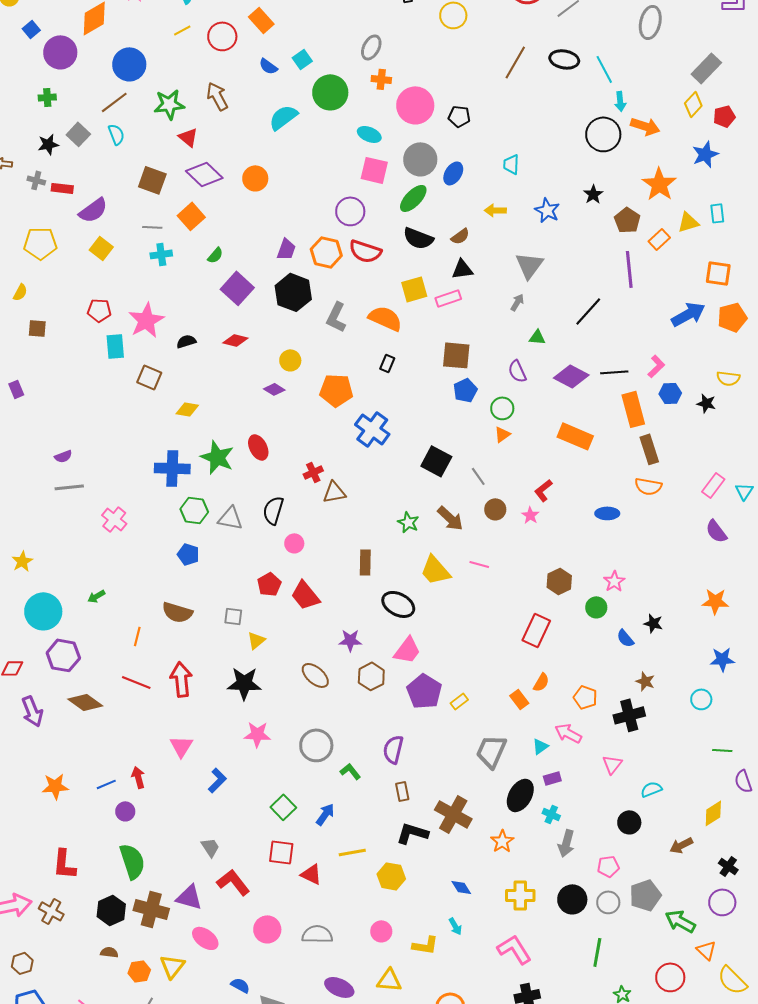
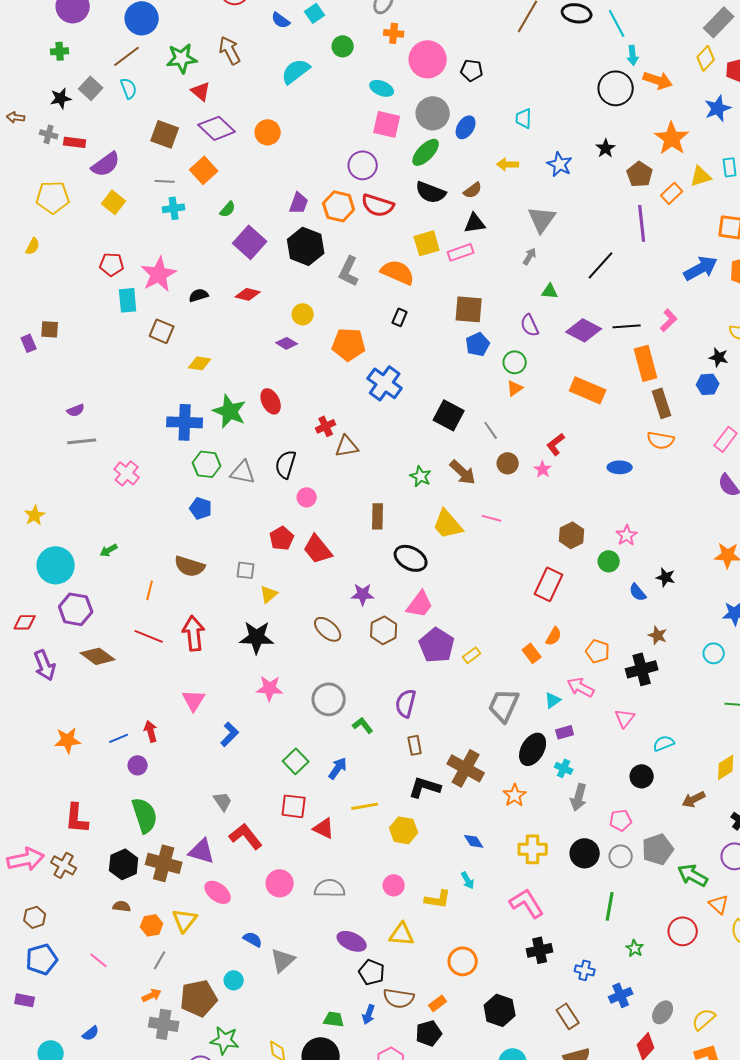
green circle: (330, 92) -> (343, 46), size x0.6
brown square: (37, 328) -> (50, 329), moved
blue hexagon: (670, 393) -> (708, 384), moved

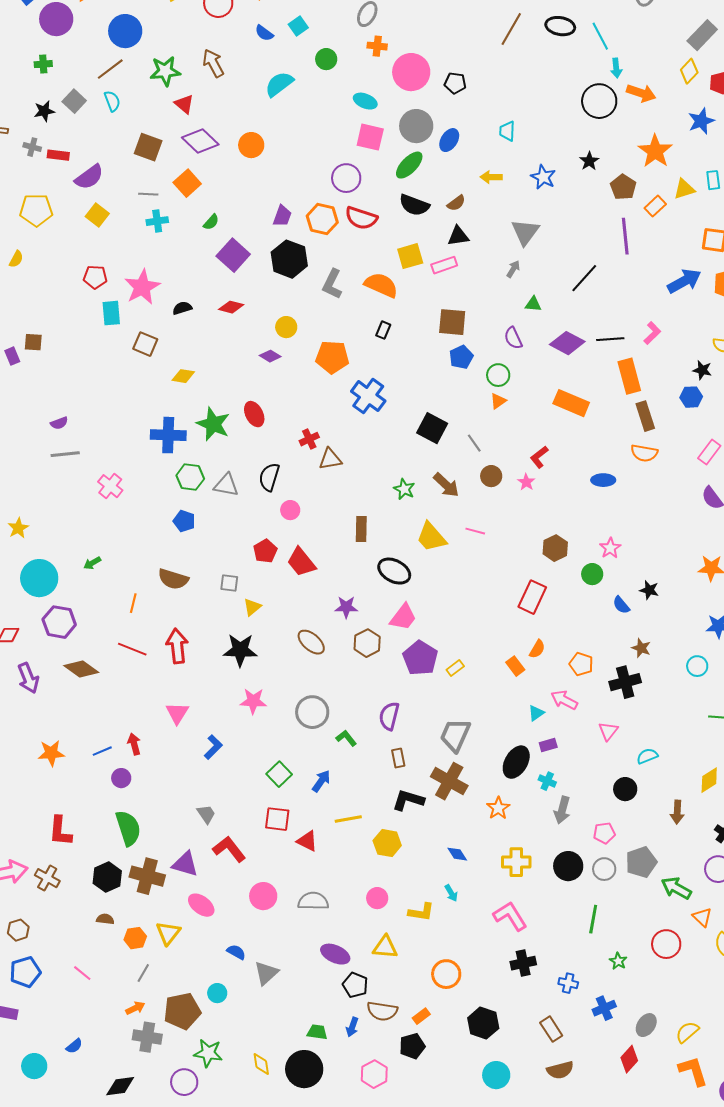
gray trapezoid: (504, 705) -> (455, 735), moved
brown arrow: (694, 799) -> (677, 812), turned -60

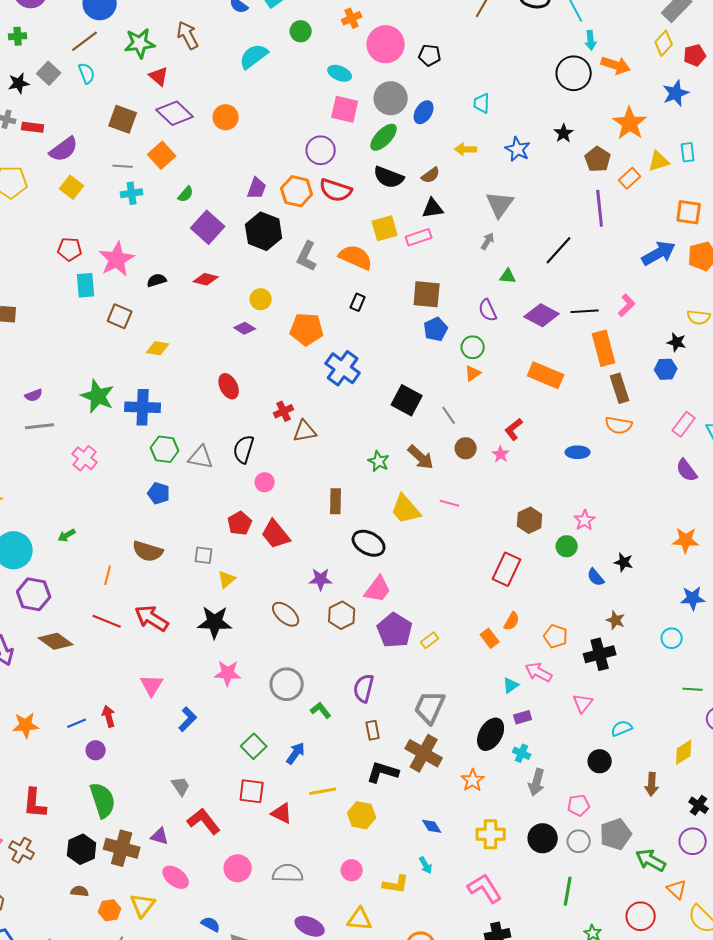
orange cross: (377, 46) -> (352, 18), turned -30
green star: (213, 424) -> (98, 396), moved
red arrow: (177, 646) -> (152, 618), turned -52
purple triangle: (185, 864) -> (160, 836), size x0.7

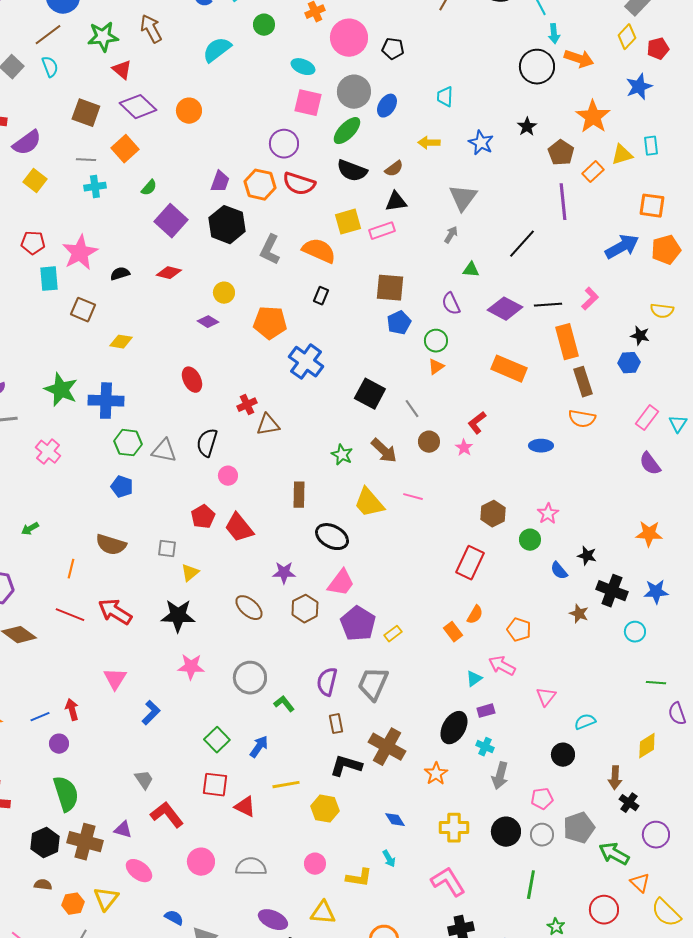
black cross: (600, 654) -> (612, 591), moved, turned 36
gray trapezoid: (430, 707) -> (373, 684), moved
black cross: (699, 805) -> (629, 803), moved

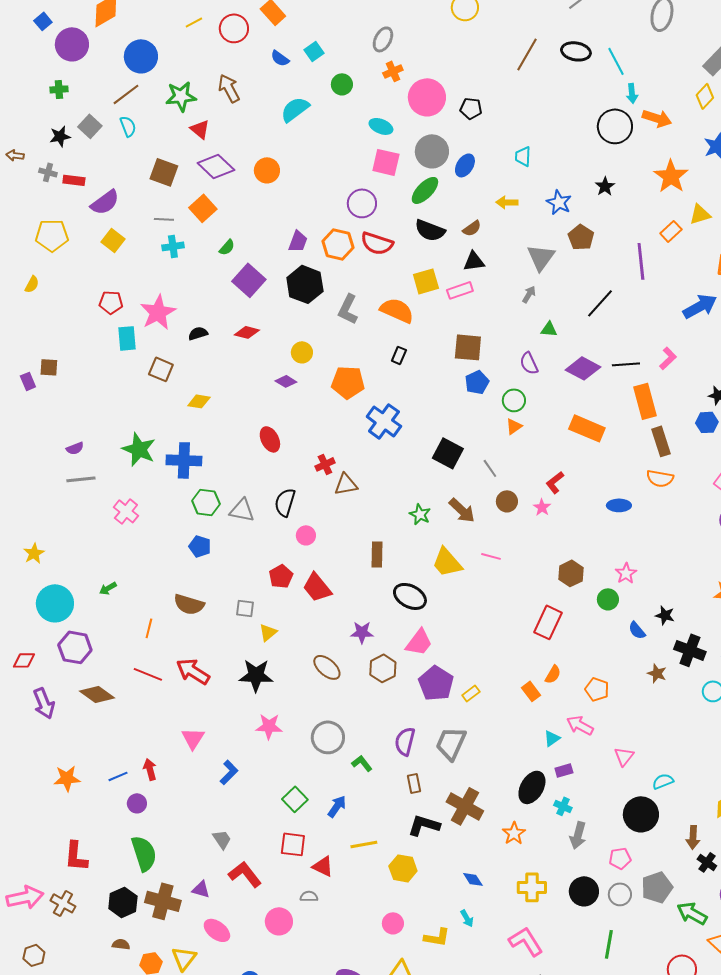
brown pentagon: (561, 153) -> (581, 237), moved
black circle: (563, 755) -> (641, 814), size x1.5
gray semicircle: (251, 867) -> (309, 896), moved, size x0.6

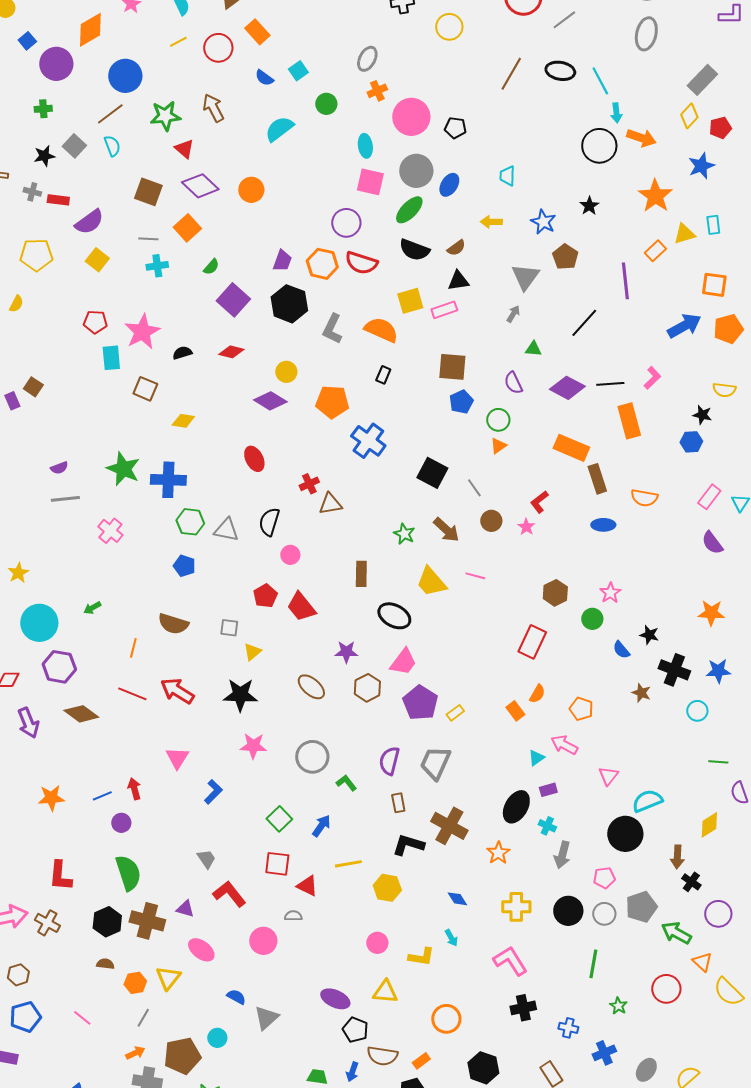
cyan ellipse: (381, 126) -> (365, 146), turned 60
brown square: (49, 367) -> (33, 387), turned 30
purple diamond: (286, 381) -> (270, 401), size x1.5
brown rectangle: (661, 441) -> (597, 479), moved
cyan semicircle: (663, 781) -> (647, 801), size x1.4

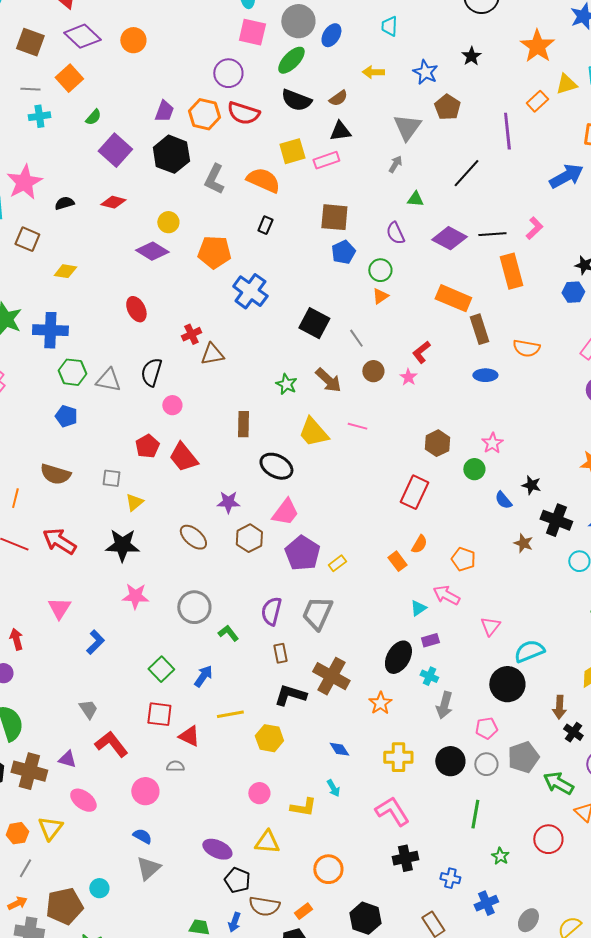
blue semicircle: (236, 997) -> (142, 836), moved

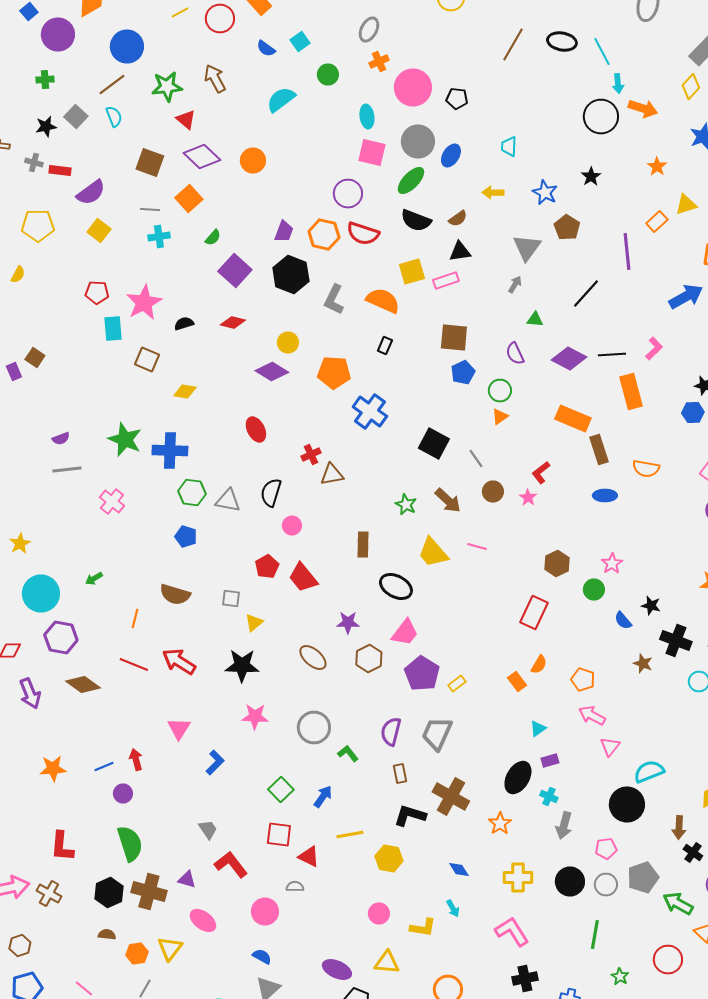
orange star: (537, 46) -> (657, 166), size x0.6
pink arrow: (446, 595) -> (592, 716), moved

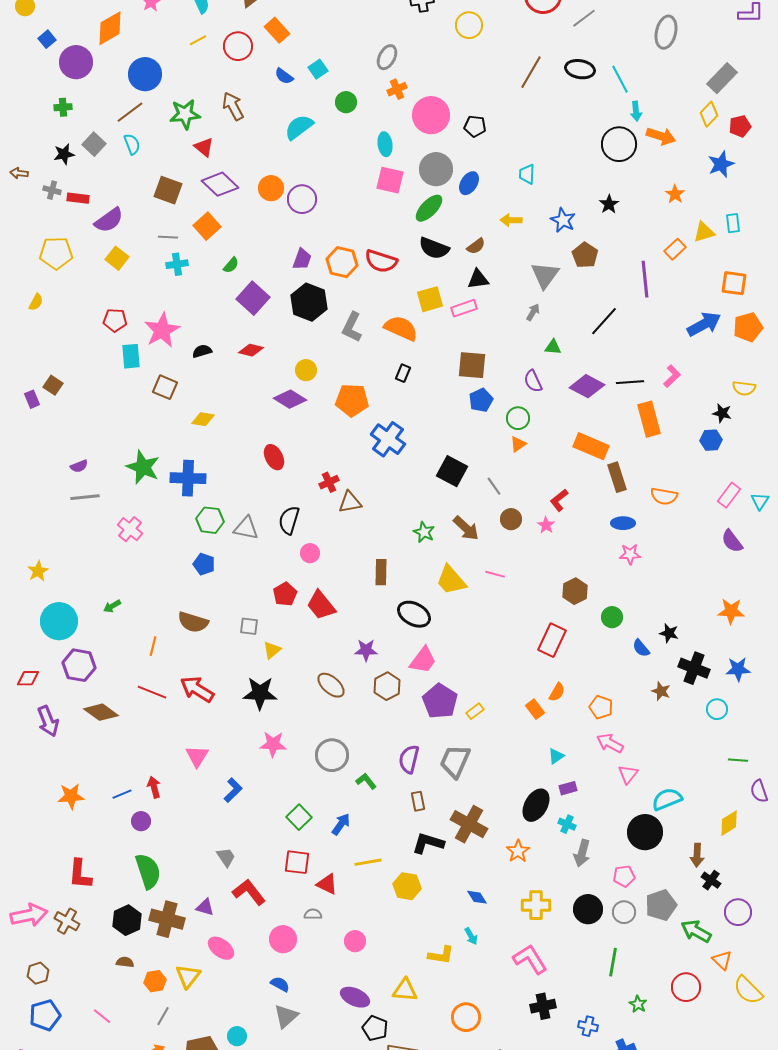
purple circle: (348, 194) -> (302, 199), moved
pink star: (612, 564) -> (630, 554), moved, turned 30
pink circle: (379, 914) -> (355, 941), moved

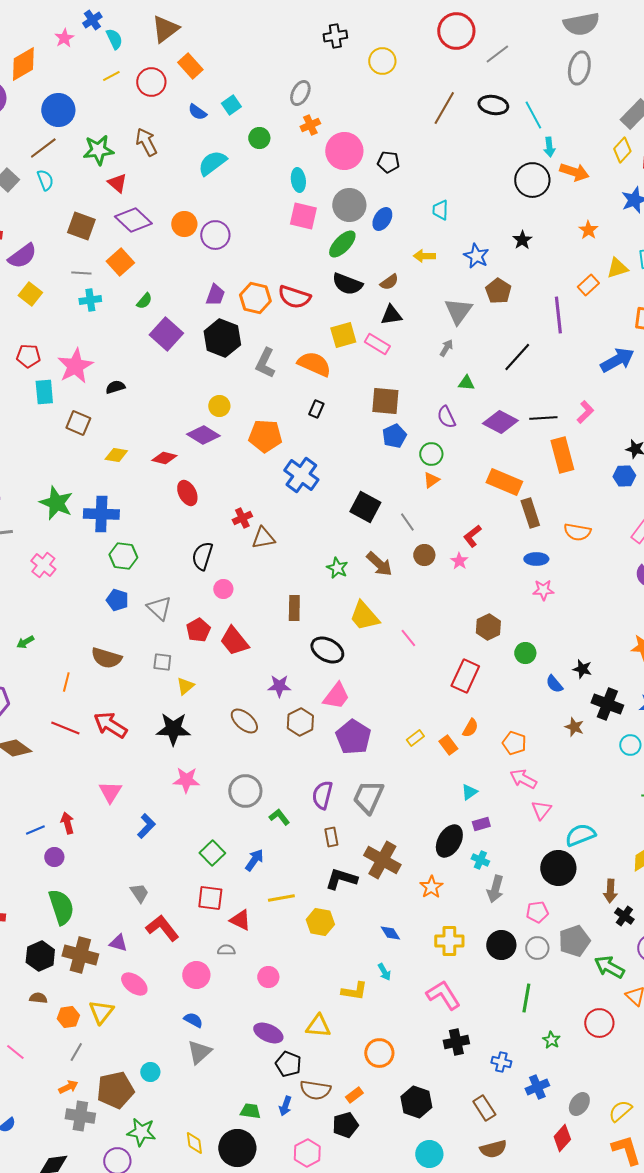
pink rectangle: (464, 308) -> (377, 344), turned 50
red diamond: (251, 350) -> (164, 458), moved
gray triangle: (246, 528) -> (159, 608), moved, turned 32
pink line: (495, 574) -> (408, 638), moved, turned 36
yellow rectangle: (475, 711) -> (415, 738), moved

